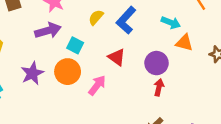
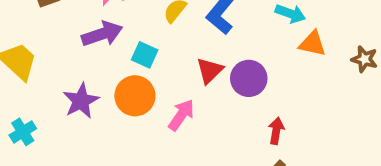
red triangle: (117, 57) -> (210, 71), turned 42
purple circle: (157, 63) -> (249, 78), moved
red arrow: (159, 87) -> (276, 131), moved

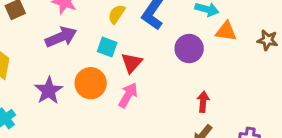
cyan square: (145, 55) -> (107, 47), moved
red triangle: (210, 71) -> (132, 63), moved
purple circle: (249, 78) -> (189, 49), moved

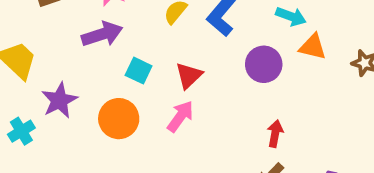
cyan square: (107, 47) -> (139, 71), moved
orange circle: (91, 83) -> (119, 119), moved
purple star: (49, 91) -> (59, 100), moved

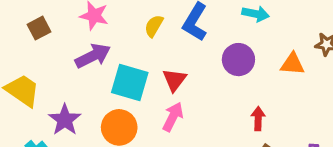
orange triangle: (313, 47) -> (292, 64), moved
cyan square: (139, 71) -> (130, 83), size x1.6

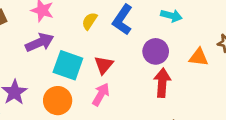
red arrow: (258, 119) -> (162, 83), moved, size x1.5

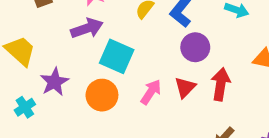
purple circle: (156, 51) -> (195, 47), moved
red triangle: (104, 65) -> (185, 87), moved

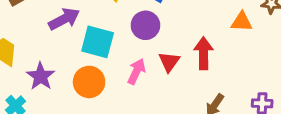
purple circle: (195, 47) -> (145, 25), moved

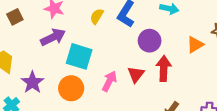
orange triangle: (242, 22) -> (195, 45), turned -36
purple circle: (145, 25) -> (150, 41), moved

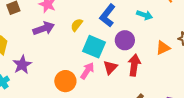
yellow semicircle: (97, 16) -> (77, 25), moved
cyan square: (79, 56) -> (94, 47), moved
orange circle: (71, 88) -> (65, 81), moved

